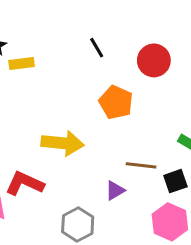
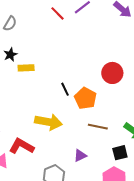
black line: (97, 48) -> (65, 89), moved
brown line: (141, 165) -> (98, 127), moved

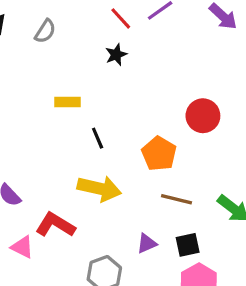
black star: (10, 55) -> (116, 55), moved
black line: (65, 89) -> (98, 138), moved
black square: (120, 153) -> (188, 245), moved

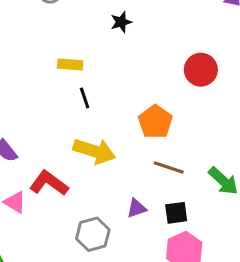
red circle: (203, 116) -> (201, 70), moved
black line: (98, 138) -> (85, 98), moved

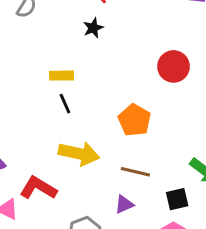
yellow rectangle: (70, 64) -> (62, 76), moved
brown line: (169, 168) -> (135, 172), moved
black square: (176, 213) -> (177, 199), moved

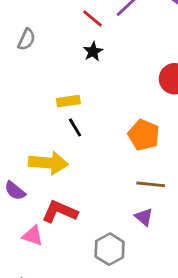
yellow arrow: (79, 153) -> (48, 163), moved
purple triangle: (124, 204) -> (144, 217), turned -48

